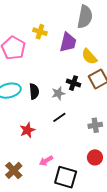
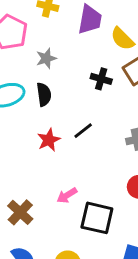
gray star: (58, 93) -> (46, 58), moved
red star: (27, 130) -> (49, 140), moved

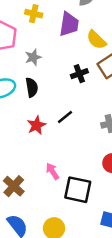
black cross: (101, 79) -> (79, 74), turned -35
pink arrow: (67, 195) -> (52, 171), turned 91

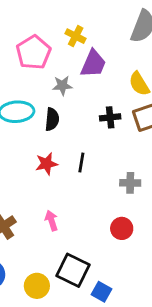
purple trapezoid: (69, 24) -> (93, 64), moved
black line: (65, 117) -> (81, 163), turned -56
black square: (78, 190) -> (73, 270), moved

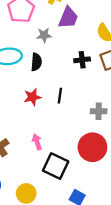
red circle: (122, 228) -> (92, 147), size x1.6
black square: (73, 270) -> (56, 166), moved

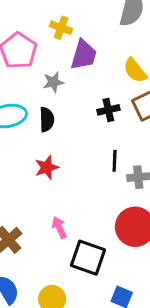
black line: (60, 96) -> (115, 161), moved

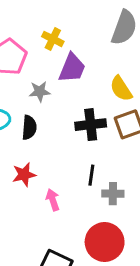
black cross: (108, 110) -> (91, 125), size x1.4
pink arrow: (59, 227) -> (53, 200), moved

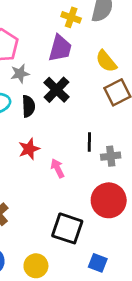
yellow cross: (53, 39) -> (71, 17), moved
gray star: (40, 92) -> (20, 74), moved
black cross: (91, 125) -> (57, 90), moved, turned -32

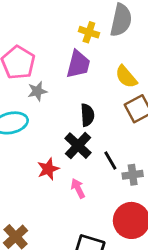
black cross: (57, 90) -> (78, 146), moved
black semicircle: (28, 106) -> (87, 115), moved
black line: (89, 142) -> (110, 161), turned -30

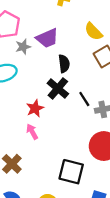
purple trapezoid: (78, 64) -> (47, 38), moved, turned 55
pink arrow: (78, 188) -> (32, 132), moved

